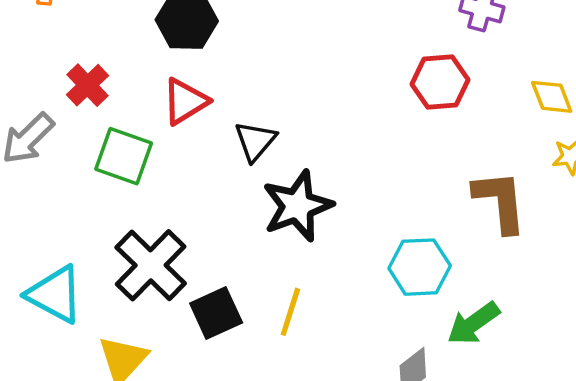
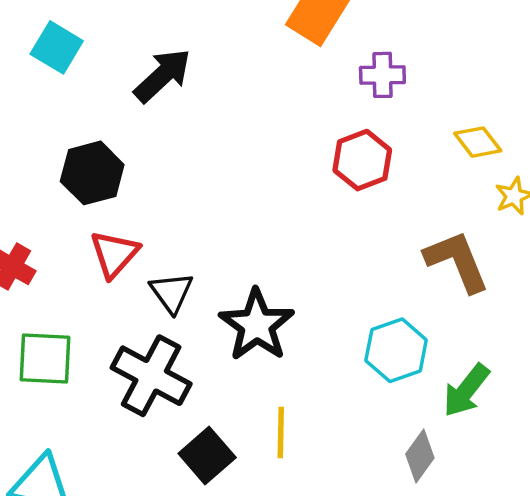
black triangle: (255, 141) -> (172, 292), moved
green square: (124, 156) -> (45, 358), moved
black cross: (151, 265) -> (151, 376), moved

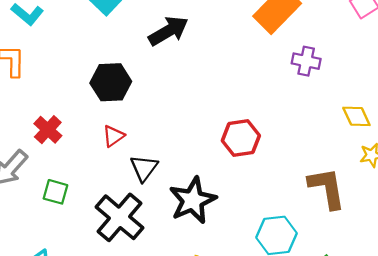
red hexagon: (362, 160) -> (241, 138), moved
red triangle: (114, 254) -> (113, 136), size x0.7
green square: (45, 358) -> (55, 192), size x0.7

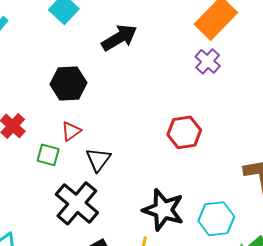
purple cross: (306, 61) -> (208, 61), moved, turned 30
green square: (55, 192) -> (48, 155), moved
black star: (193, 200) -> (163, 210), moved, turned -30

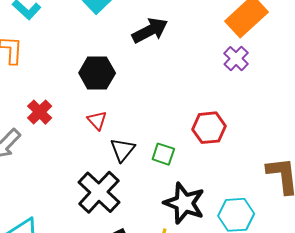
red triangle: (71, 131) -> (97, 120), turned -40
green square: (48, 155) -> (163, 154), moved

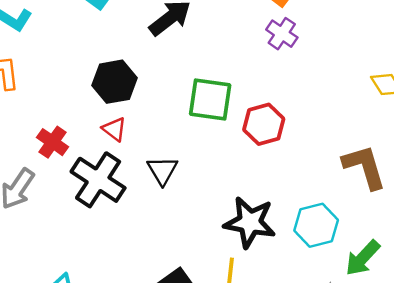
red triangle: (97, 120) -> (114, 129), moved
green square: (163, 154) -> (210, 99), moved, size x1.6
black cross: (99, 192) -> (98, 180), moved

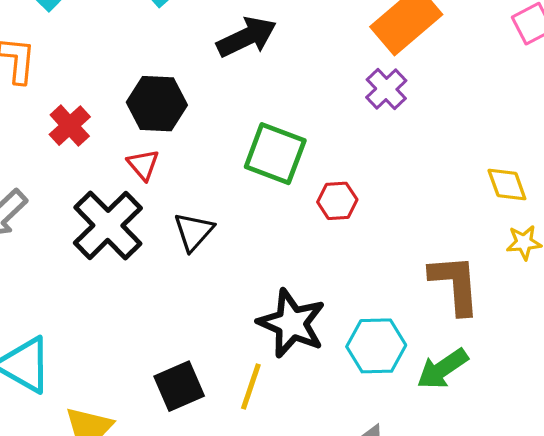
red hexagon: (264, 124) -> (337, 201), size x0.7
red cross: (53, 142) -> (70, 126), moved
green arrow: (363, 258) -> (442, 369), moved

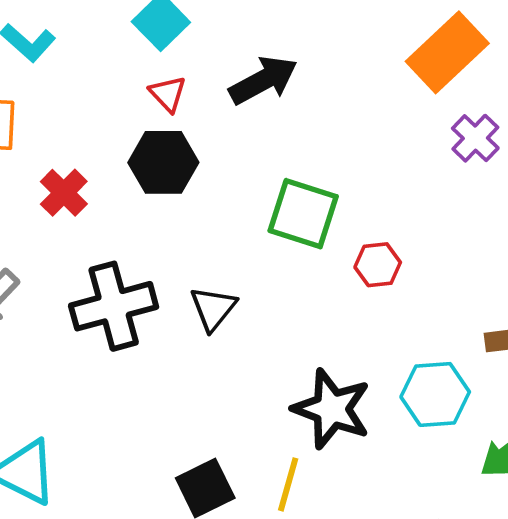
purple cross: (386, 89) -> (475, 138), moved
red triangle: (143, 165) -> (168, 94), moved
black cross: (108, 225) -> (114, 306), turned 32
cyan hexagon: (376, 346) -> (435, 394), moved

